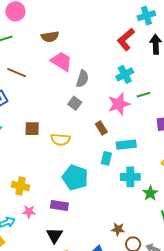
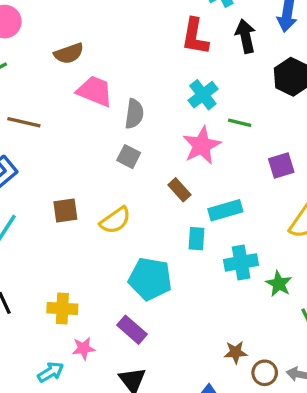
red L-shape: (126, 39) -> (195, 37), turned -30
green line: (144, 95) -> (240, 123), turned 40
yellow semicircle: (61, 139) -> (115, 220), turned -30
purple rectangle: (59, 206) -> (132, 330), turned 42

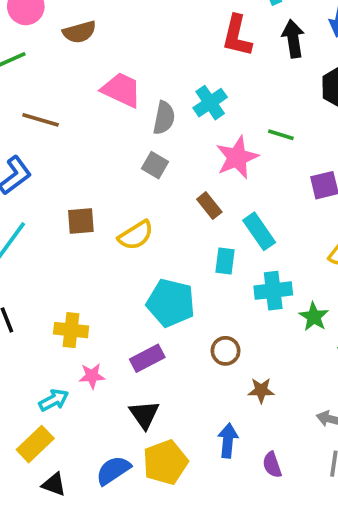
brown semicircle: (69, 53) -> (79, 32), moved
cyan cross: (203, 95) -> (210, 103), moved
cyan rectangle: (225, 210) -> (259, 231), turned 68
purple rectangle: (132, 330) -> (147, 358), turned -72
brown circle: (265, 373) -> (226, 351), moved

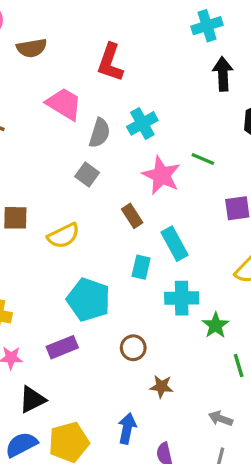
red L-shape: (237, 36) -> (110, 63), moved
pink star: (237, 157) -> (161, 175), turned -30
black triangle: (144, 415) -> (32, 400), moved, turned 32

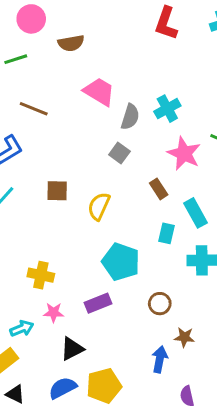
red L-shape: (110, 63) -> (166, 23), moved
yellow semicircle: (63, 236) -> (99, 206), turned 140
blue arrow: (127, 429) -> (160, 359), moved

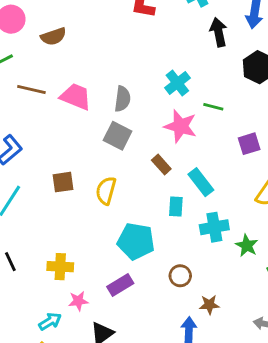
pink trapezoid: (99, 92) -> (76, 97), moved
brown line: (34, 109) -> (31, 90), moved
cyan cross: (167, 109) -> (177, 83), moved
gray square: (119, 153) -> (118, 136), size x1.4

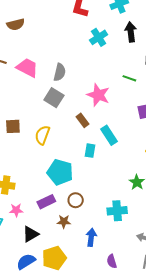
cyan cross: (177, 83) -> (99, 37), moved
green line: (213, 107) -> (129, 78), moved
cyan cross: (214, 227) -> (117, 211), moved
brown circle: (180, 276) -> (76, 200), moved
brown star: (209, 305) -> (64, 222), moved

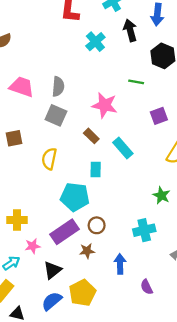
brown square: (13, 126) -> (14, 138), moved
cyan rectangle: (90, 151) -> (96, 170), moved
purple rectangle: (46, 202) -> (65, 232), size x1.4

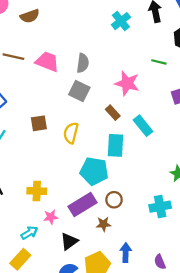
brown square: (14, 138) -> (39, 123), moved
cyan rectangle: (96, 170) -> (115, 145), size x1.5
blue arrow: (120, 264) -> (126, 253), moved

